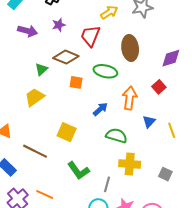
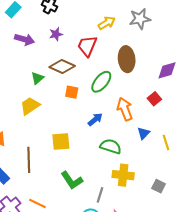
green ellipse: (105, 71) -> (101, 82), turned -65
orange arrow: (130, 98) -> (125, 109), turned -30
yellow square: (67, 132) -> (61, 142), turned -30
brown line: (35, 151) -> (29, 160), turned 60

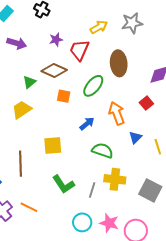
purple star: (56, 34) -> (56, 40), moved
gray square: (159, 186) -> (150, 190), size x1.6
gray line: (100, 195) -> (92, 190), moved

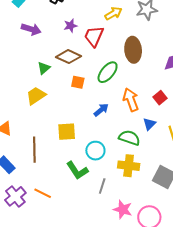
red square: (146, 103) -> (160, 98), moved
green semicircle: (102, 150) -> (129, 138), moved
gray line: (92, 190) -> (102, 186), moved
cyan circle: (82, 222) -> (95, 151), moved

